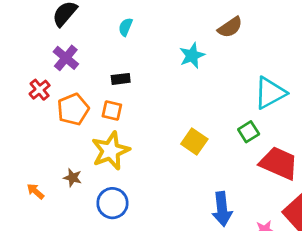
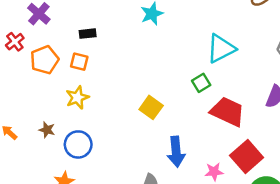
yellow square: (194, 141) -> (151, 107), moved
yellow star: (111, 151) -> (77, 98), size x0.7
brown star: (73, 178) -> (47, 130), moved

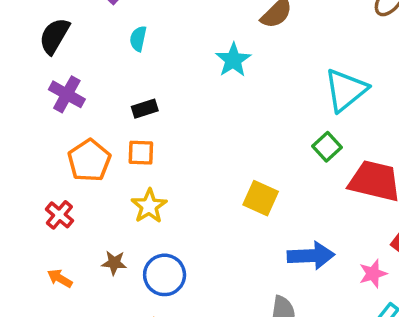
red cross: (15, 42) -> (59, 215), moved
blue arrow: (176, 152) -> (311, 256), turned -76

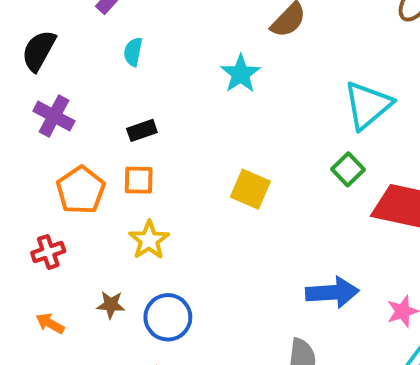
yellow square: (261, 198) -> (250, 189), moved
red cross: (59, 215) -> (48, 252), turned 32

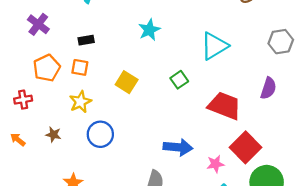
cyan star: (241, 74) -> (149, 30), moved
green square: (348, 169) -> (179, 80), moved
yellow square: (250, 189) -> (127, 82), moved
blue circle: (168, 317) -> (100, 134), moved

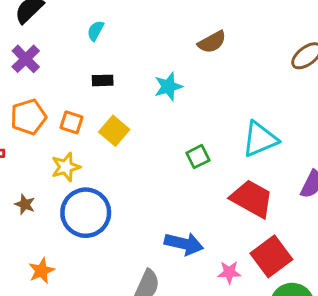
black rectangle: (86, 40) -> (103, 80), moved
cyan triangle: (214, 46) -> (260, 139), moved
yellow square: (127, 82) -> (114, 131), moved
blue circle: (100, 134) -> (86, 213), size x1.4

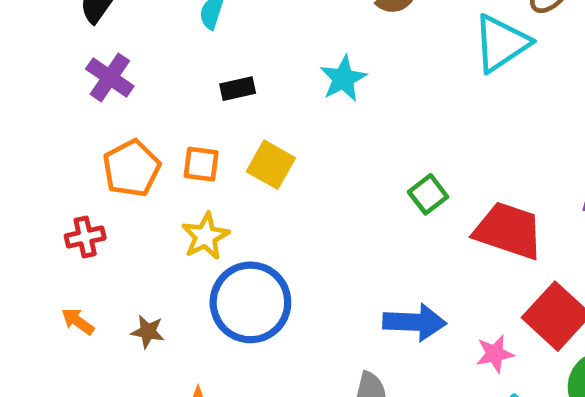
cyan triangle: (260, 139) -> (501, 43), moved
green square: (198, 157) -> (428, 194), moved
brown star: (25, 204) -> (148, 332), moved

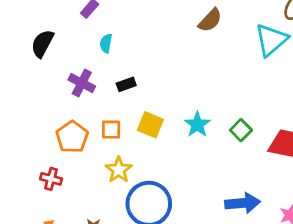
purple cross: (110, 78) -> (82, 83), moved
cyan star: (343, 79) -> (197, 124), moved
red cross: (85, 237) -> (51, 179), turned 35

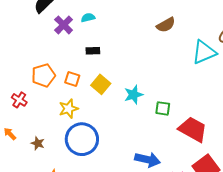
cyan semicircle: (106, 43) -> (88, 18), turned 48
purple cross: (82, 83) -> (64, 25), moved
green square: (241, 130) -> (163, 108), turned 35

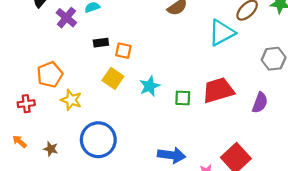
orange square: (72, 79) -> (123, 51), moved
red cross: (19, 100) -> (26, 104), turned -35
yellow star: (69, 109) -> (71, 100), moved, turned -30
red trapezoid: (193, 129) -> (218, 90), moved, turned -40

